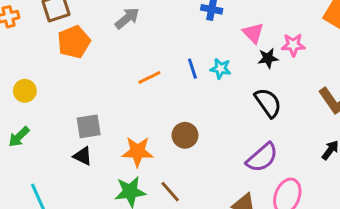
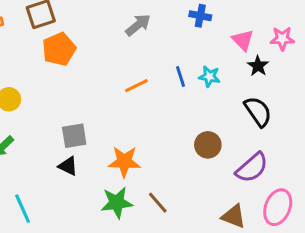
gray arrow: (127, 18) -> (138, 25), moved
pink star: (293, 45) -> (282, 39), moved
black star: (268, 58) -> (258, 66), turned -30
brown circle: (185, 135) -> (208, 145), moved

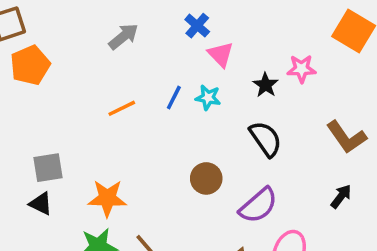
blue cross: (200, 16) -> (197, 26), turned 30
pink star: (282, 39) -> (301, 69), moved
pink triangle: (243, 40) -> (221, 54), moved
blue line: (181, 77) -> (174, 98), turned 45

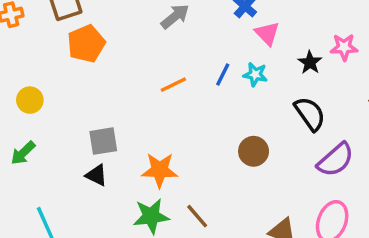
purple semicircle: (258, 205) -> (336, 160), moved

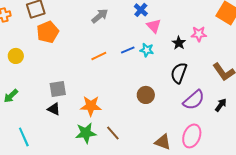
blue line: (223, 74) -> (128, 50), turned 40
yellow circle: (30, 100) -> (16, 56), moved
black semicircle: (310, 114) -> (179, 73), turned -125

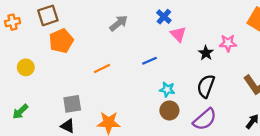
cyan star: (147, 50) -> (167, 89), moved
orange line: (99, 56) -> (102, 68), moved
purple semicircle: (194, 100) -> (205, 119), moved

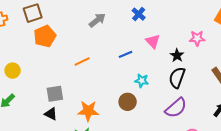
pink triangle: (178, 34) -> (153, 41), moved
black star: (206, 53) -> (177, 55), moved
yellow circle: (26, 67) -> (13, 71), moved
brown circle: (169, 110) -> (128, 102), moved

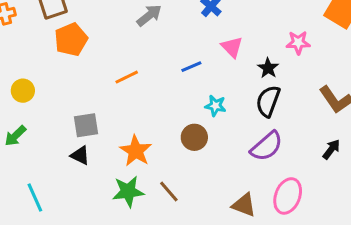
orange star: (88, 111) -> (136, 151), turned 30

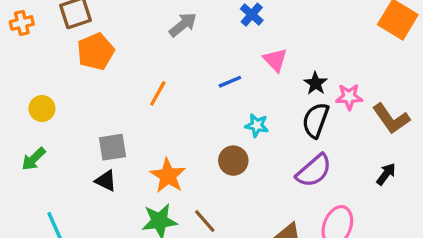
pink star: (298, 42) -> (349, 97), moved
orange line: (127, 77) -> (158, 93), turned -35

